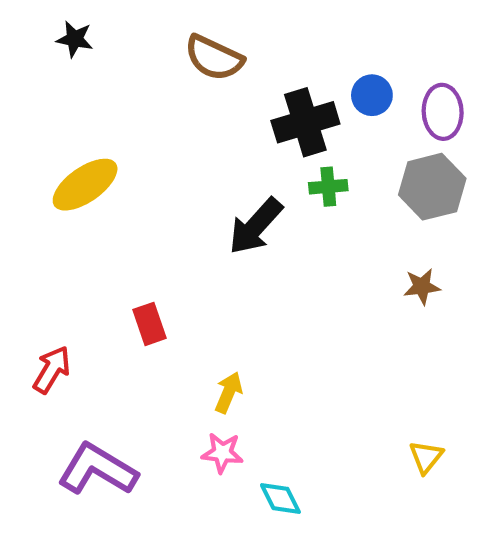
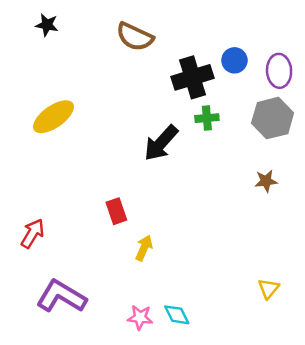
red rectangle: (149, 324) -> (116, 211), moved
pink star: (222, 453) -> (140, 317), moved

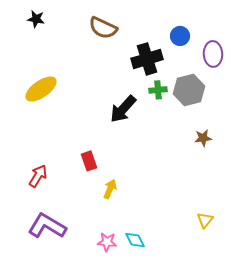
blue circle: (234, 60) -> (180, 36), moved
gray hexagon: (273, 118) -> (189, 90), moved
red arrow: (32, 233) -> (38, 176), moved

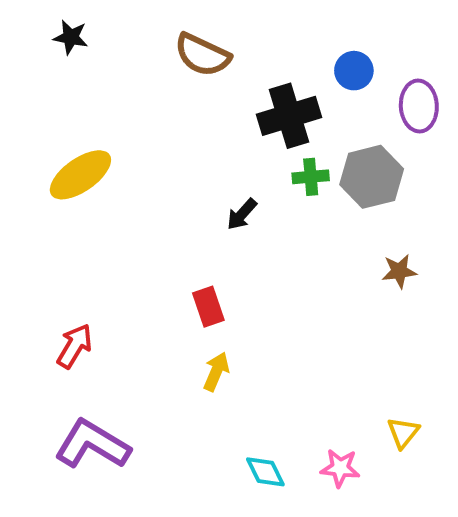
black arrow: (123, 109) -> (242, 214), size x0.6
red rectangle: (89, 161) -> (208, 307), moved
pink star: (107, 242) -> (340, 468), moved

